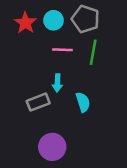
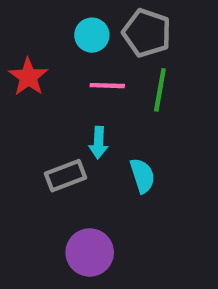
red star: (25, 23) -> (28, 77), moved

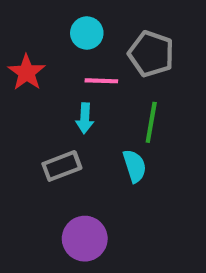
gray pentagon: (147, 33) -> (151, 54), moved
green line: (160, 90) -> (151, 122), moved
cyan arrow: (98, 143) -> (85, 118), moved

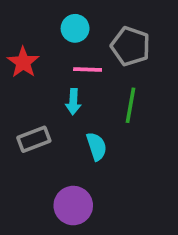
gray rectangle: (62, 166) -> (34, 139), moved
cyan semicircle: (135, 166) -> (97, 146), moved

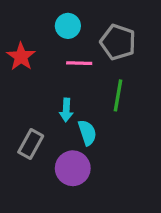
cyan arrow: (73, 102) -> (66, 110), moved
gray rectangle: (34, 139) -> (31, 144), moved, turned -40
purple circle: (73, 206) -> (73, 168), moved

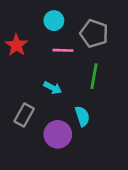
cyan arrow: (66, 110) -> (53, 88), turned -66
cyan semicircle: (87, 133) -> (82, 116), moved

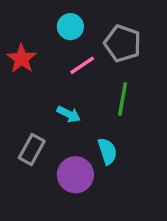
pink line: (63, 50) -> (82, 65), turned -36

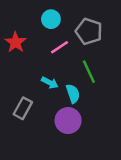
green line: (123, 99) -> (89, 72), turned -35
cyan semicircle: (107, 151) -> (73, 94), moved
purple circle: (75, 175) -> (68, 121), moved

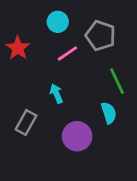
green line: (89, 72) -> (117, 81), moved
cyan arrow: (50, 83) -> (56, 93), turned -140
cyan semicircle: (73, 94) -> (109, 113), moved

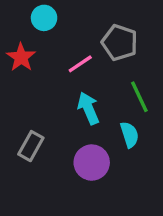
cyan circle: (58, 22) -> (44, 18), moved
cyan arrow: (56, 93) -> (88, 108), moved, size x1.4

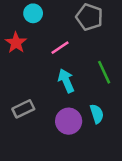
gray pentagon: (120, 43) -> (89, 17), moved
cyan semicircle: (129, 135) -> (97, 114), moved
gray rectangle: (31, 146) -> (23, 109), turned 35

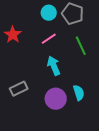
cyan circle: (33, 13) -> (49, 13), moved
green line: (104, 72) -> (81, 46), moved

